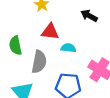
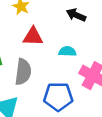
cyan semicircle: (68, 48) -> (67, 51), moved

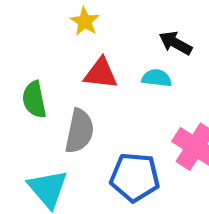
cyan semicircle: (67, 51) -> (157, 78), moved

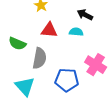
green semicircle: (34, 100) -> (17, 44), turned -54

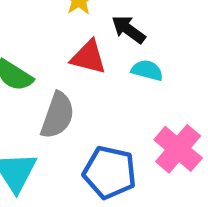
black arrow: (85, 15) -> (128, 29), moved

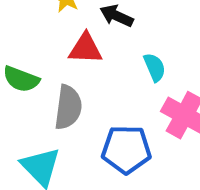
cyan semicircle: (147, 70) -> (155, 67), moved, turned 64

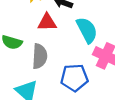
cyan semicircle: (155, 67) -> (87, 30), size x1.6

